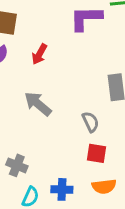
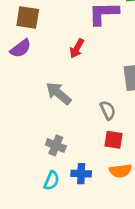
red arrow: (39, 54) -> (77, 48), moved
gray cross: (17, 165) -> (56, 145), moved

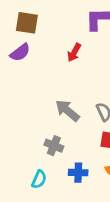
gray arrow: (59, 93) -> (67, 111), moved
cyan semicircle: (52, 181) -> (39, 179), moved

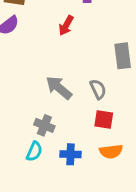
cyan semicircle: (39, 179) -> (34, 151), moved

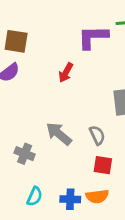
gray cross: (44, 125) -> (25, 154), moved
orange semicircle: (111, 151) -> (97, 196), moved

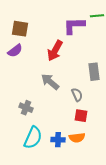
red arrow: (66, 73) -> (55, 51), size x1.5
gray arrow: (59, 134) -> (50, 82), moved
cyan semicircle: (35, 196) -> (33, 138), size x1.6

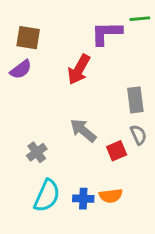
gray arrow: (50, 82) -> (83, 130), moved
gray semicircle: (77, 95) -> (138, 135), moved
gray cross: (26, 108) -> (37, 152), turned 32
red square: (81, 116) -> (117, 151), moved, turned -32

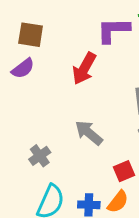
red square: (117, 151) -> (124, 171), moved
orange semicircle: (111, 196) -> (118, 202), turned -45

